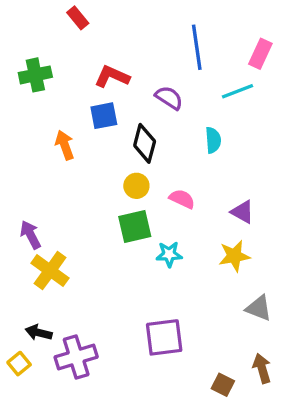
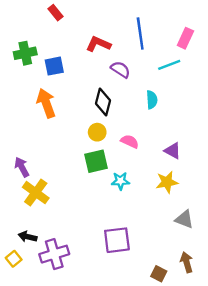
red L-shape: (112, 77) -> (98, 44), moved
blue square: (104, 116) -> (54, 66), moved
orange arrow: (65, 145) -> (46, 103), size x1.4

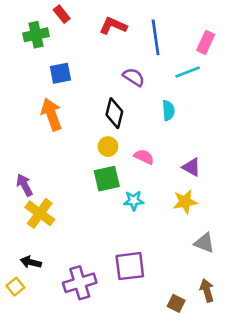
red L-shape: (98, 44) -> (113, 26), moved
green cross: (25, 53) -> (36, 35), moved
purple cross: (54, 254) -> (80, 283), moved

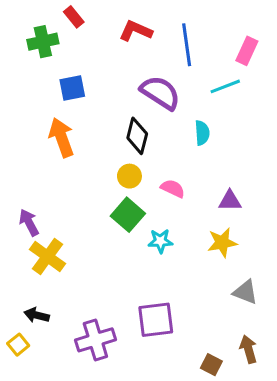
purple semicircle: (134, 77) -> (160, 93), size x1.5
purple triangle: (192, 167) -> (230, 201), turned -30
green square: (107, 179) -> (128, 215), turned -36

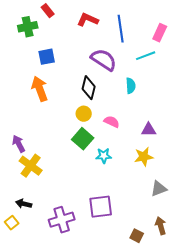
gray triangle: (245, 292) -> (159, 189), turned -42

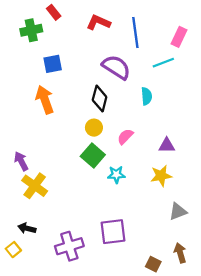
pink semicircle: (112, 122) -> (125, 137), turned -70

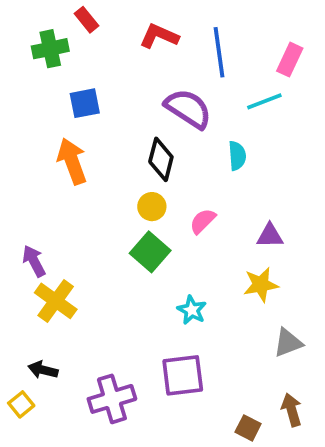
cyan star: (116, 175) -> (192, 310), moved, turned 30

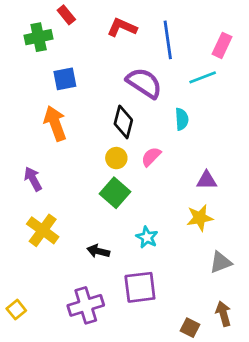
pink semicircle: (203, 221) -> (151, 157), moved
purple arrow: (34, 261) -> (33, 179), moved
black arrow: (43, 370) -> (98, 251), moved

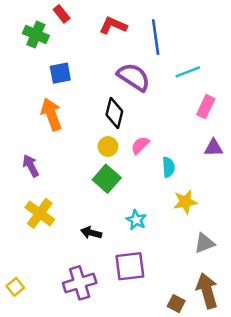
green cross: (39, 37) -> (36, 35), turned 35
pink rectangle: (222, 45) -> (206, 107), moved
cyan semicircle: (182, 119) -> (168, 167), moved
purple triangle: (207, 180) -> (214, 148), moved
brown arrow: (223, 314) -> (207, 291), size x1.5

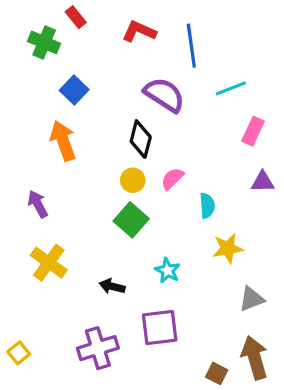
blue square: (60, 73) -> (74, 90), turned -35

